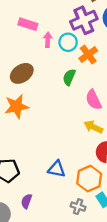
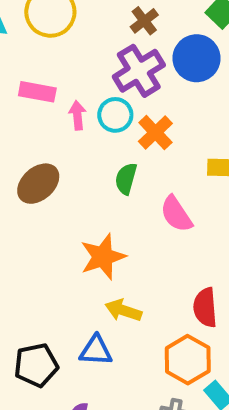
orange star: (17, 106) -> (103, 257), moved
yellow arrow: (93, 127) -> (123, 310), moved
blue triangle: (57, 169) -> (96, 351), moved

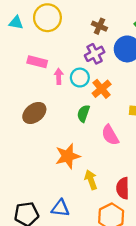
brown cross: (144, 21) -> (99, 26), turned -32
purple cross: (139, 71) -> (95, 54), size x0.7
yellow arrow: (123, 310) -> (91, 180), moved, turned 48

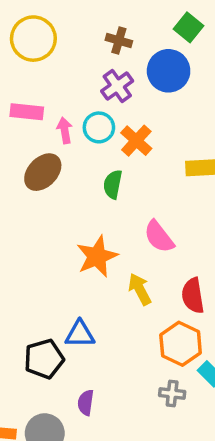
brown ellipse: (34, 113) -> (43, 172), moved
pink semicircle: (110, 135) -> (159, 237), moved
blue triangle: (60, 208) -> (80, 334), moved

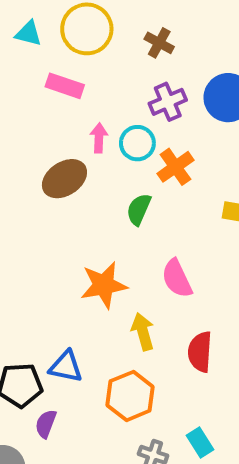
brown cross: (119, 40) -> (159, 43), moved
pink rectangle: (27, 112) -> (65, 86), moved
orange hexagon: (181, 344) -> (130, 396), moved
purple semicircle: (86, 403) -> (46, 424), moved

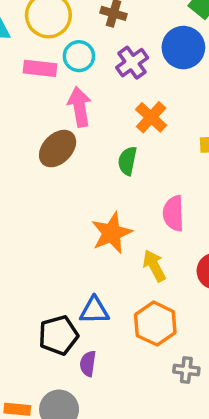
pink arrow: (99, 138) -> (79, 107), size x1.5
cyan circle: (137, 143) -> (79, 56), moved
pink semicircle: (177, 278) -> (173, 213), turned 36

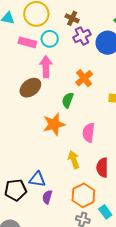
purple cross: (132, 63) -> (82, 36), moved
orange star: (112, 233) -> (54, 124), moved
orange hexagon: (155, 324) -> (83, 195), moved
purple semicircle: (88, 364) -> (47, 197), moved

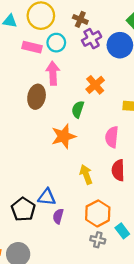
brown ellipse: (30, 88) -> (37, 97), turned -40
pink semicircle: (89, 133) -> (112, 137), moved
red semicircle: (102, 168) -> (118, 170), moved
black pentagon: (16, 190) -> (23, 209), turned -30

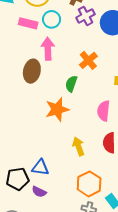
black pentagon: (23, 209) -> (18, 179), turned 30
purple semicircle: (58, 216) -> (39, 192), moved, turned -80

